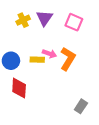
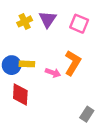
pink arrow: (49, 54) -> (53, 73), moved
yellow rectangle: (37, 60) -> (27, 64), moved

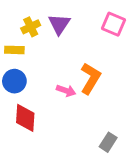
pink square: (79, 24) -> (113, 24), moved
yellow rectangle: (27, 64) -> (14, 50), moved

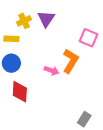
pink square: (113, 24) -> (88, 38), moved
gray rectangle: (108, 142) -> (84, 119), moved

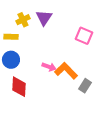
orange L-shape: (70, 61) -> (66, 71), moved, turned -75
gray rectangle: (84, 119) -> (85, 86), moved

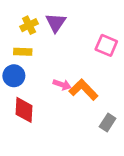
yellow rectangle: (11, 37) -> (23, 52), moved
gray rectangle: (85, 86) -> (108, 123), moved

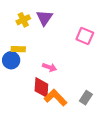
yellow rectangle: (23, 52) -> (18, 49), moved
orange L-shape: (84, 90) -> (56, 98), moved
red diamond: (24, 110) -> (41, 87), moved

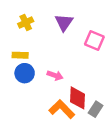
purple triangle: (44, 18) -> (64, 22), moved
blue circle: (11, 60) -> (25, 73), moved
red diamond: (41, 87) -> (78, 98), moved

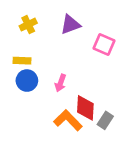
purple triangle: (64, 22) -> (70, 25), turned 36
pink arrow: (55, 75) -> (60, 83), turned 91

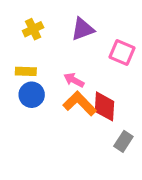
pink arrow: (60, 83) -> (74, 80), moved, turned 98
red diamond: (85, 108) -> (105, 106), moved
orange L-shape: (68, 120) -> (80, 103), moved

